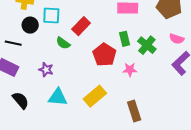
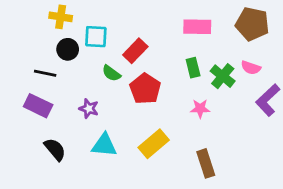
pink semicircle: (177, 39) -> (251, 68), moved
red pentagon: (104, 55) -> (145, 89), moved

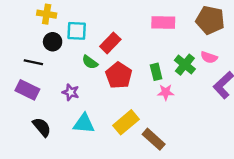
green rectangle: (193, 68) -> (156, 72), moved
brown rectangle: (206, 163) -> (154, 139), moved, turned -30

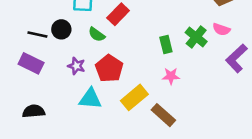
black circle: (53, 42) -> (61, 29), moved
red pentagon: (119, 75) -> (109, 68), moved
pink star: (166, 92) -> (171, 76), moved
black semicircle: (42, 127) -> (34, 111), moved, turned -55

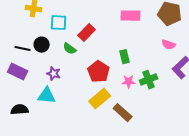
green cross: (196, 37) -> (149, 80), moved, turned 30
red pentagon: (109, 68) -> (99, 72), moved
cyan triangle: (90, 99) -> (47, 96), moved

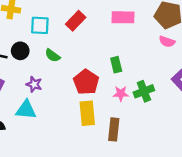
red rectangle: (87, 33) -> (76, 21), moved
pink semicircle: (169, 45) -> (167, 42), moved
yellow rectangle: (100, 99) -> (87, 113), turned -55
brown rectangle: (123, 113) -> (114, 129), turned 54

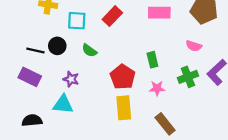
pink semicircle: (167, 42) -> (194, 46), moved
green cross: (144, 91) -> (188, 77), moved
brown rectangle: (114, 129) -> (165, 124), moved, turned -45

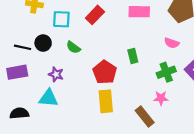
purple rectangle: (30, 77) -> (17, 72), turned -36
pink star: (157, 88) -> (161, 98), moved

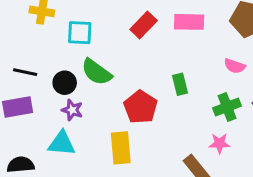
red rectangle: (95, 15) -> (144, 25), moved
black circle: (43, 43) -> (65, 83), moved
green semicircle: (73, 47) -> (97, 72), size x1.5
yellow rectangle: (106, 101) -> (121, 148), moved

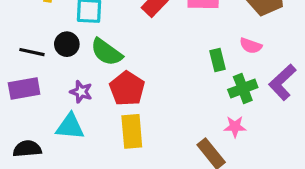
black circle: (65, 83) -> (67, 44), moved
green rectangle: (180, 84) -> (217, 60), moved
red pentagon: (141, 107) -> (127, 89), moved

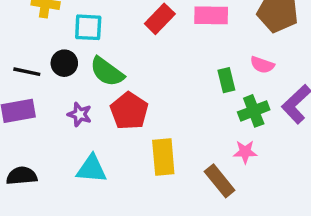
cyan triangle: (70, 127) -> (92, 169), moved
yellow rectangle: (132, 131) -> (163, 157), moved

